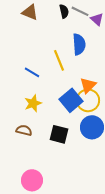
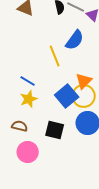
blue semicircle: (79, 44) -> (75, 40), turned 40
blue line: (32, 72) -> (28, 81), moved
pink circle: (32, 180) -> (28, 152), moved

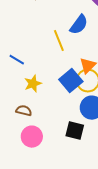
blue line: (28, 81) -> (17, 60), moved
black square: (55, 130) -> (75, 131), moved

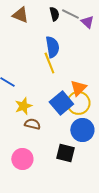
blue semicircle: (79, 25) -> (52, 47), moved, turned -45
brown semicircle: (24, 111) -> (32, 124), moved

